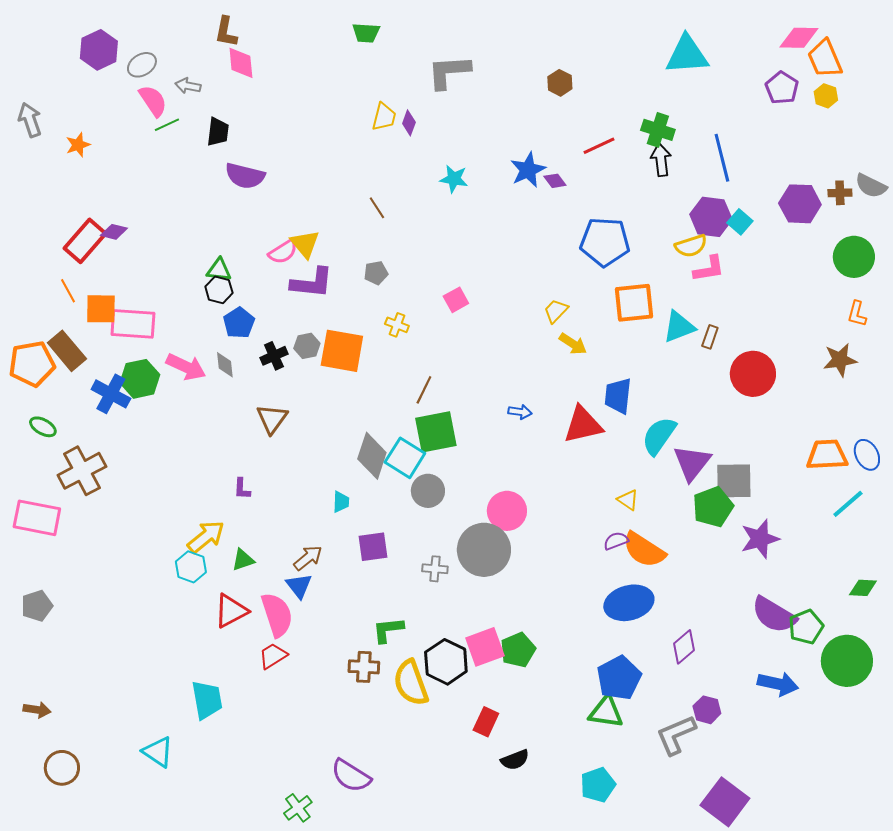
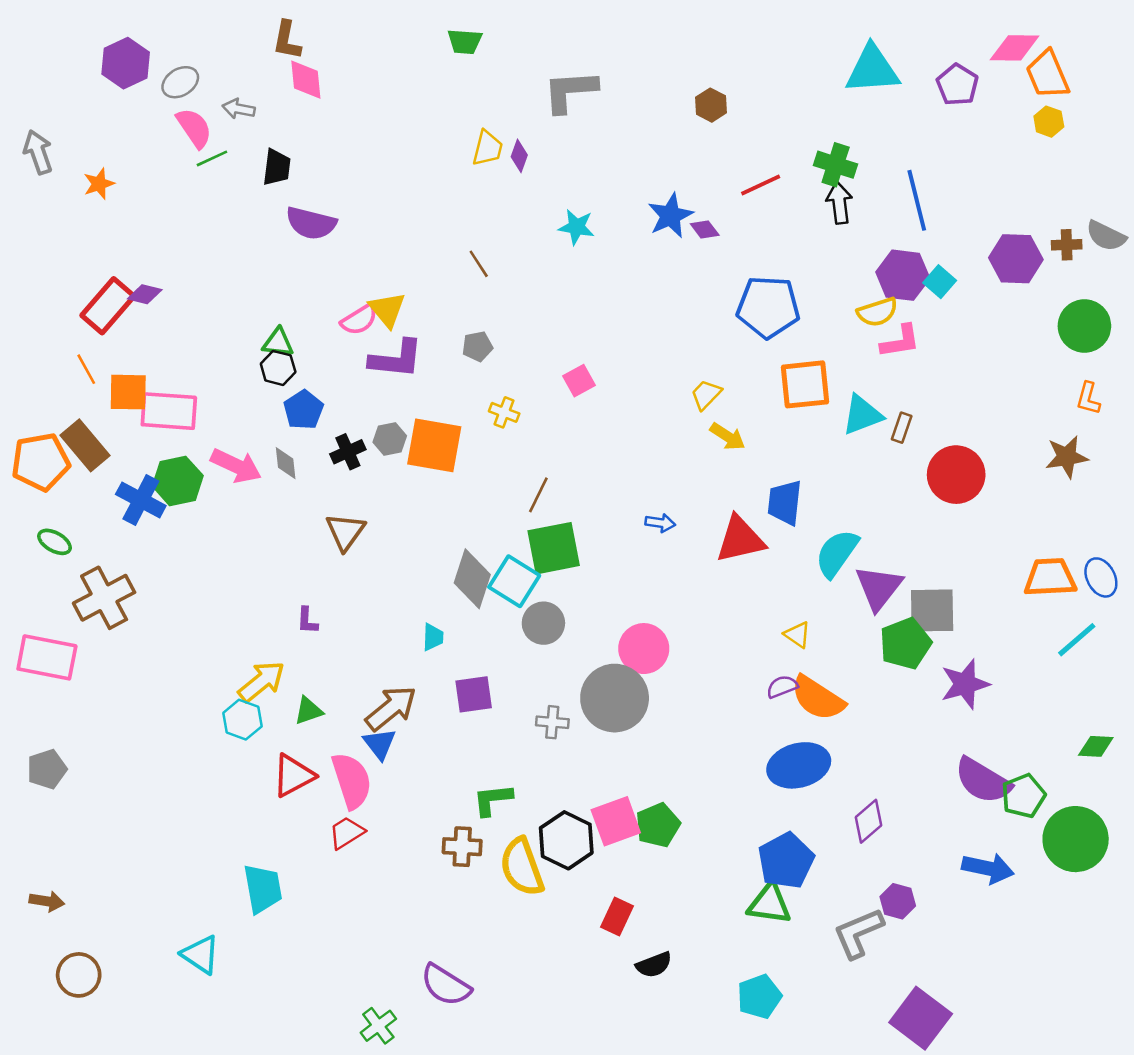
purple pentagon: (782, 88) -> (957, 85), moved
brown arrow: (308, 558) -> (391, 708), size x1.4

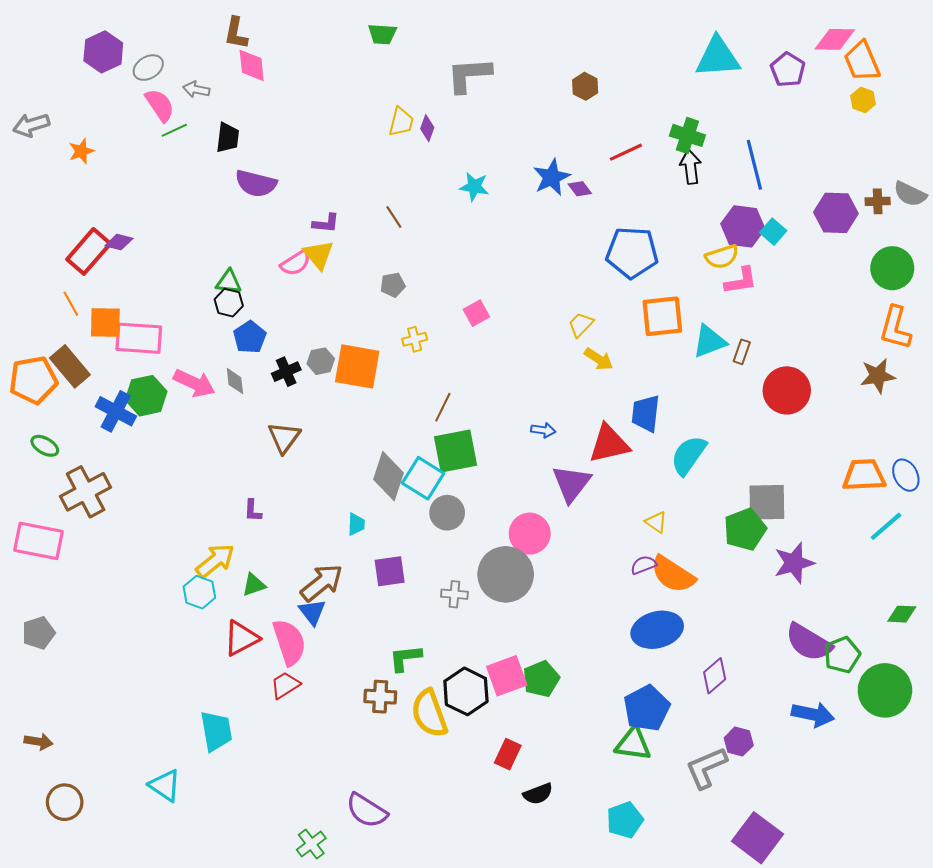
gray arrow: (38, 152) -> (31, 125), turned -88
purple L-shape: (396, 359) -> (326, 223), moved, size x0.6
orange L-shape: (1088, 398) -> (895, 328), size x1.6
yellow cross: (504, 412) -> (415, 339), turned -35
purple triangle: (879, 588) -> (571, 483), moved

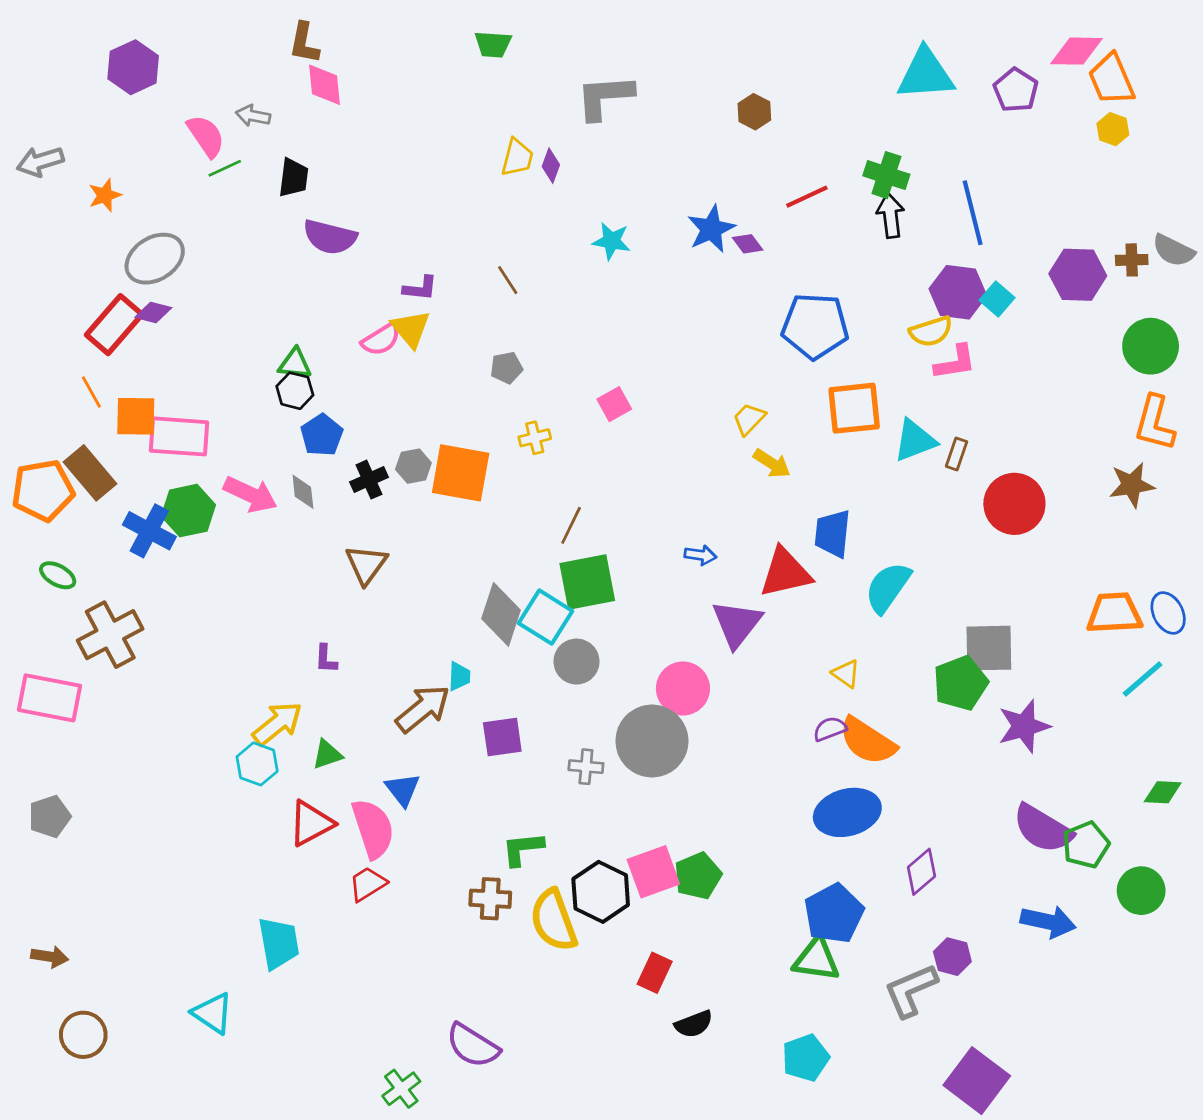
gray ellipse: (148, 68) -> (155, 259), moved, size x1.5
brown arrow: (322, 583) -> (423, 709), moved
green circle: (885, 690) -> (1141, 891), size x0.7

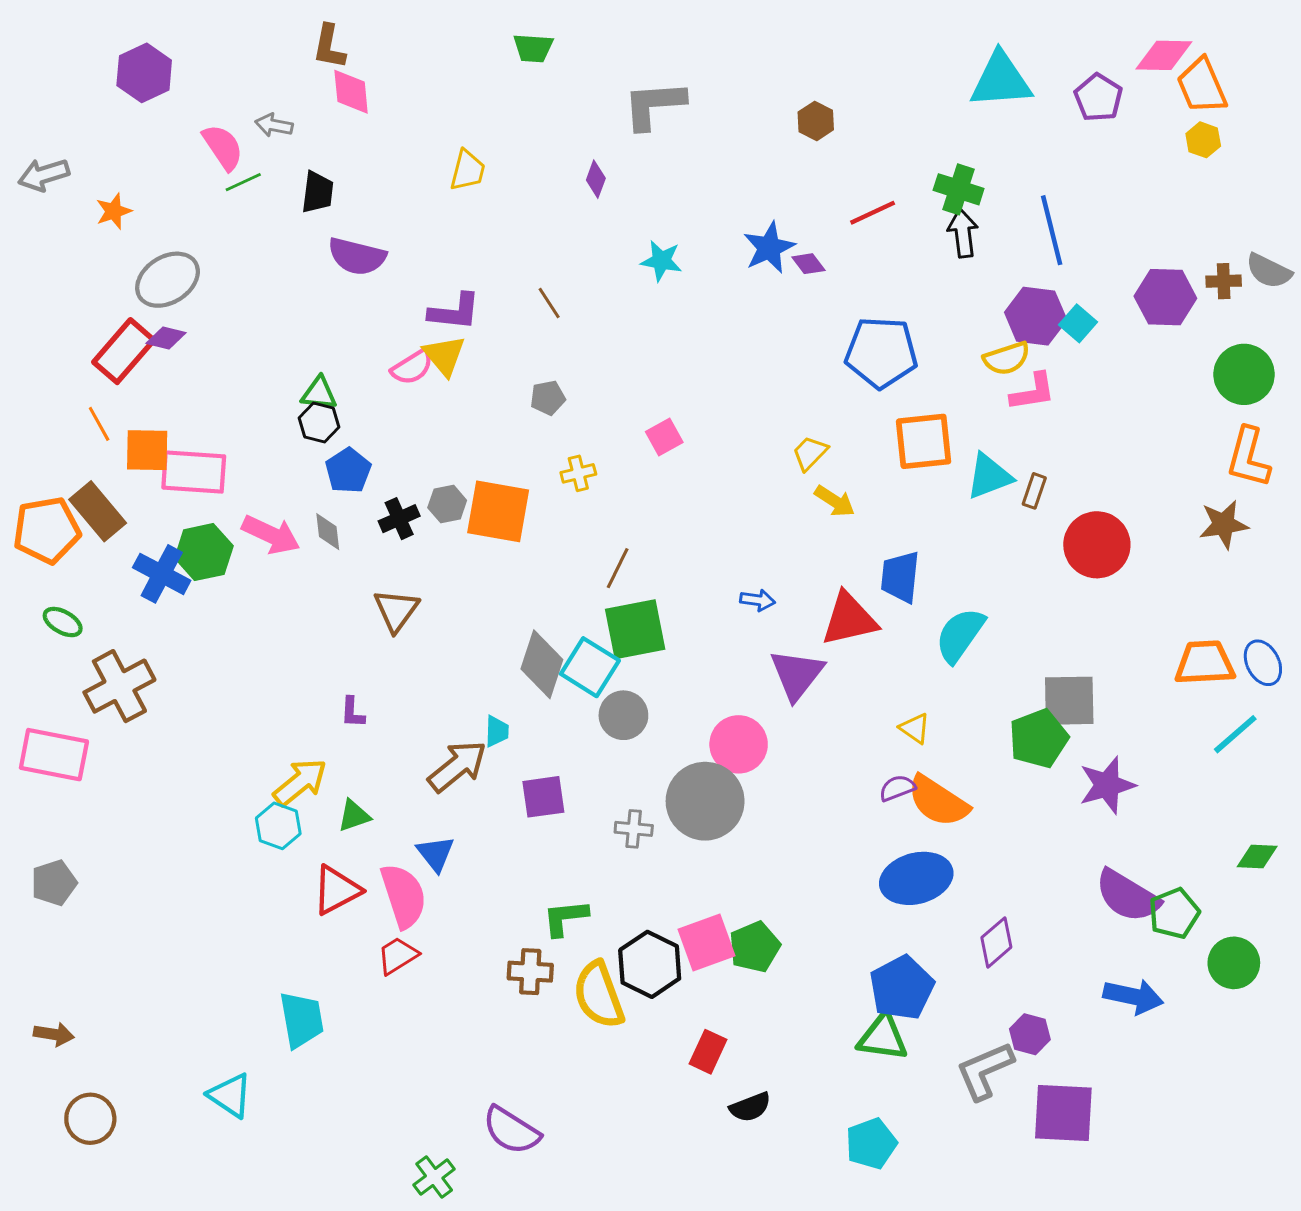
yellow trapezoid: (517, 158) -> (468, 170), moved
purple L-shape: (420, 288) -> (454, 312), size x1.4
purple square: (977, 1081) -> (1063, 1113), moved, turned -34

